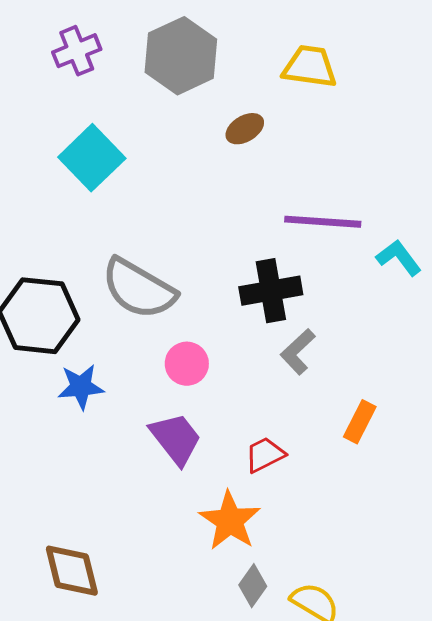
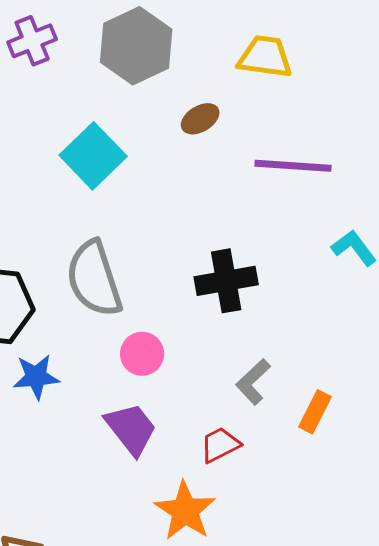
cyan square: (92, 158) -> (93, 156), moved
purple line: (323, 222) -> (293, 166), moved
gray semicircle: (139, 289) -> (94, 279), turned 42
gray L-shape: (298, 352) -> (253, 382), moved

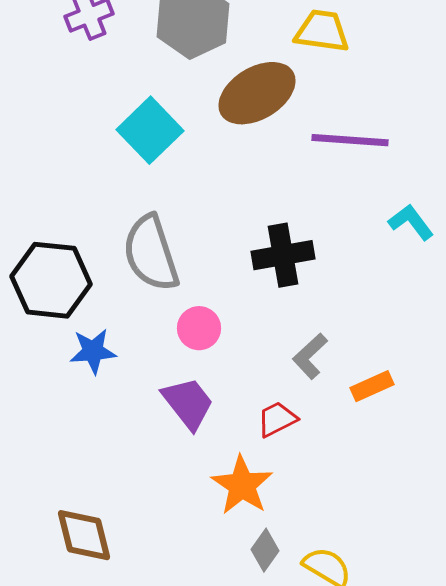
brown ellipse: (200, 119) -> (257, 93), size x2.0
orange rectangle: (315, 412) -> (372, 386), turned 39

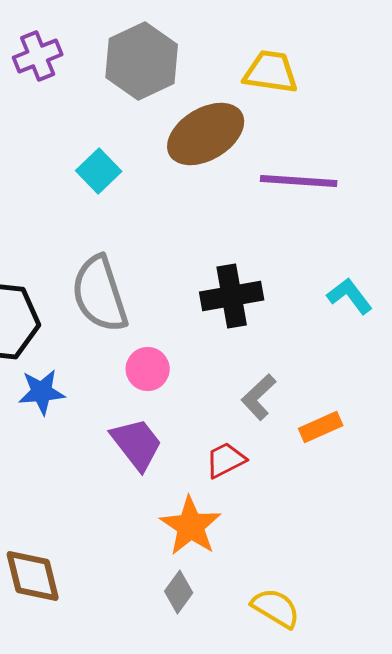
cyan square: (150, 130) -> (99, 171), size x0.7
cyan L-shape: (411, 222) -> (350, 296), moved
gray diamond: (265, 550) -> (179, 592), moved

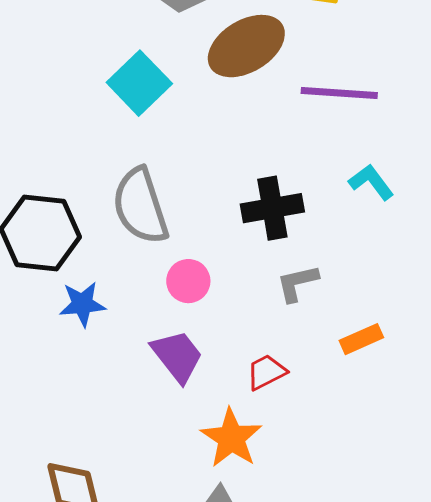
cyan square: (99, 171) -> (139, 83), size x1.4
cyan L-shape: (350, 296) -> (371, 182), moved
gray L-shape: (259, 397) -> (297, 283), moved, turned 30

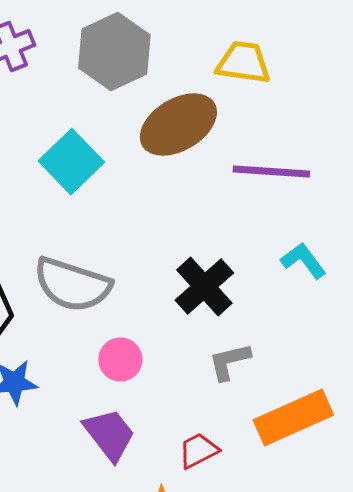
gray semicircle: (140, 206) -> (72, 285), turned -54
black cross: (272, 208) -> (204, 287), turned -32
orange rectangle: (361, 339) -> (293, 418), size x1.8

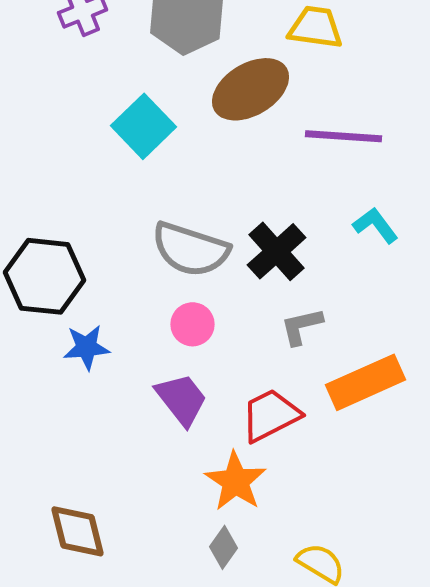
gray semicircle: (72, 285) -> (190, 249), moved
red trapezoid: (198, 451) -> (270, 415), size x1.5

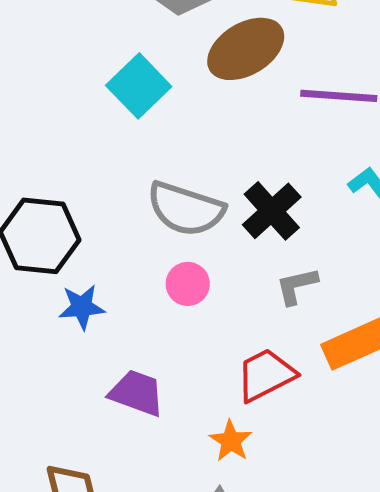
purple trapezoid: (182, 399) -> (137, 393), moved, turned -32
orange star: (236, 481) -> (231, 441), size x0.7

